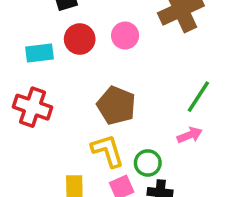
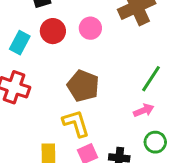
cyan rectangle: (40, 53) -> (20, 43), turned -55
green circle: (148, 163) -> (155, 142), moved

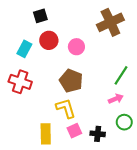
pink circle: (90, 28) -> (76, 47), moved

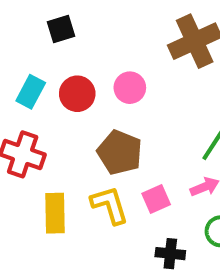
red circle: (49, 40) -> (77, 94), moved
pink square: (74, 131) -> (156, 199), moved
yellow rectangle: (46, 134) -> (55, 213), moved

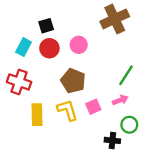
black square: (61, 29) -> (46, 26), moved
black cross: (170, 254) -> (112, 140), moved

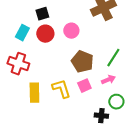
brown pentagon: (73, 81) -> (82, 62), moved

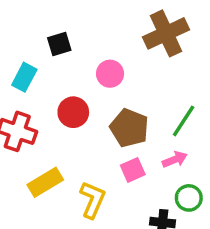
red circle: (45, 34) -> (73, 112), moved
yellow L-shape: (61, 89) -> (93, 200), moved, turned 40
yellow rectangle: (34, 93) -> (45, 182), turned 60

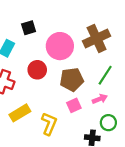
brown cross: (166, 33) -> (97, 39), moved
pink circle: (110, 74) -> (60, 46), size x1.6
brown pentagon: (129, 128) -> (72, 79), turned -30

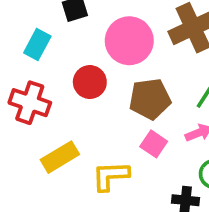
pink square: (74, 105) -> (154, 144), turned -32
yellow L-shape: (49, 124) -> (110, 176), turned -115

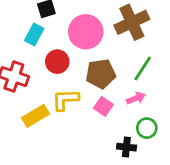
cyan rectangle: (37, 44) -> (34, 34), moved
yellow L-shape: (110, 176) -> (65, 100), moved

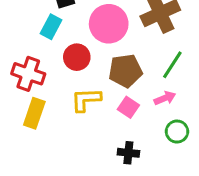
yellow rectangle: (36, 116) -> (34, 113), moved, turned -40
black cross: (126, 147) -> (128, 153), moved

